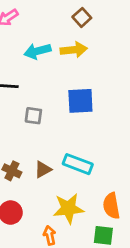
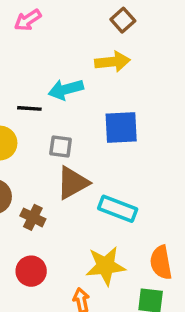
cyan arrow: (37, 51) -> (66, 89), moved
brown triangle: (43, 169) -> (73, 183), moved, size x1.5

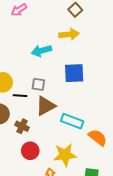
black line: (29, 108) -> (20, 96), moved
orange semicircle: (161, 262) -> (98, 137), moved, turned 138
red circle: (31, 271) -> (30, 151), moved

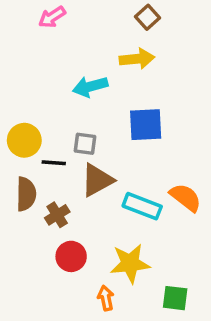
brown cross: (22, 126) -> (57, 215), turned 32
orange semicircle: (98, 137) -> (186, 197), moved

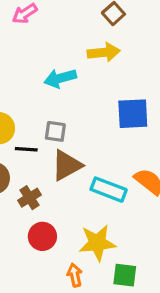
blue square: (146, 125) -> (133, 114), moved
green square: (175, 298) -> (125, 275), moved

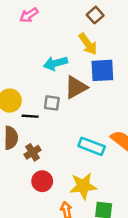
yellow arrow: (104, 52) -> (88, 44), turned 60
blue square: (133, 114) -> (102, 70), moved
brown triangle: (67, 165) -> (76, 87), moved

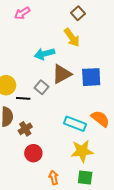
blue square: (102, 70) -> (91, 77), moved
gray square: (52, 103) -> (41, 87), turned 32
yellow star: (83, 186) -> (82, 151), moved

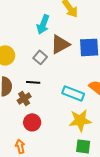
cyan arrow: (45, 54) -> (43, 24), turned -54
black line: (23, 98) -> (33, 82), moved
orange arrow: (54, 178) -> (20, 146), moved

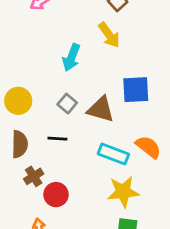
brown triangle: (60, 44) -> (101, 109), moved, turned 45
brown cross: (24, 98) -> (34, 176), moved

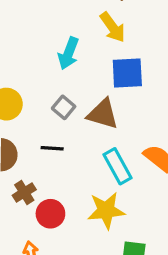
blue square: (136, 90) -> (127, 73), moved
cyan rectangle: (113, 154) -> (118, 166), turned 40
yellow star: (123, 192) -> (106, 210), moved

